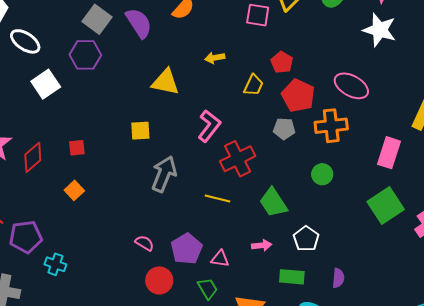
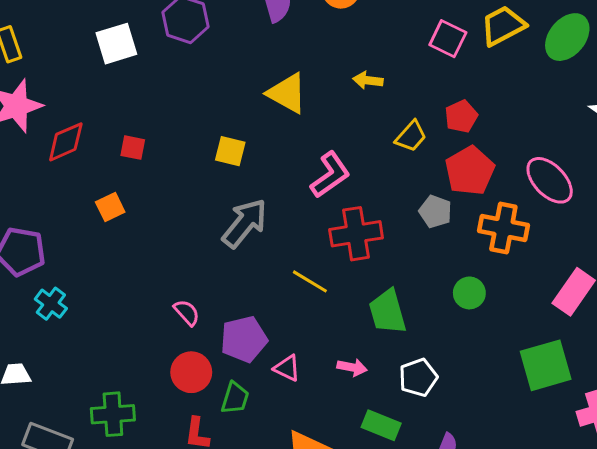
green trapezoid: (208, 288) -> (235, 398), moved, turned 30

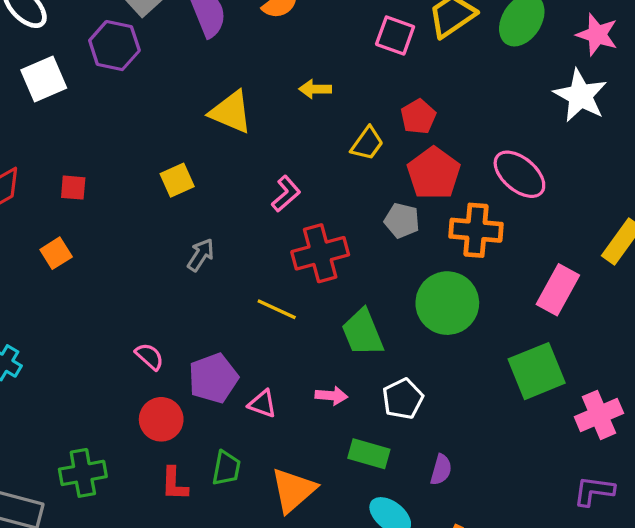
yellow square: (230, 151) -> (177, 180), turned -32
pink L-shape: (330, 175) -> (286, 194), size x0.7
gray arrow: (245, 223) -> (201, 255), size x0.6
green circle: (469, 293) -> (447, 303), size x1.8
green trapezoid: (235, 398) -> (226, 468), moved

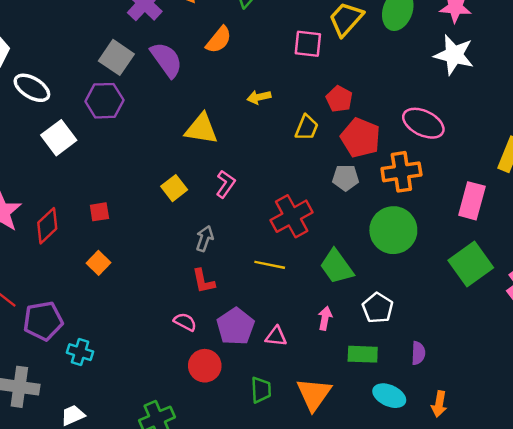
pink L-shape: (286, 194) -> (225, 184), moved
pink arrow: (331, 396) -> (325, 318), turned -70
red L-shape: (174, 484) -> (203, 281), moved

